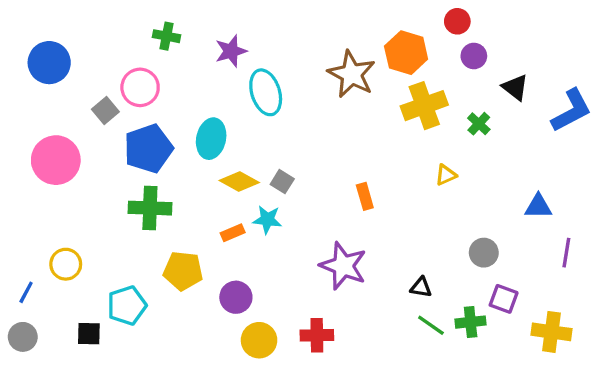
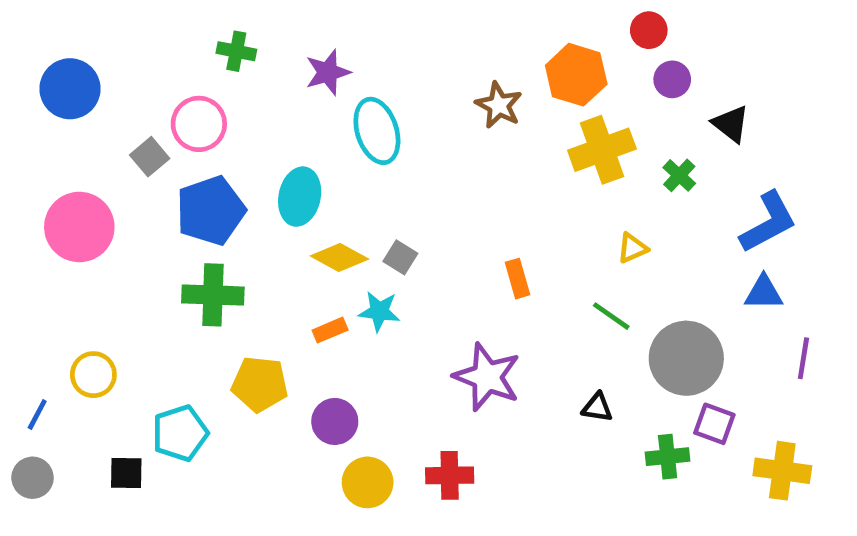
brown star: (352, 74) -> (499, 105), size x0.7
blue L-shape: (571, 111) -> (768, 222), moved
gray circle: (484, 253) -> (686, 358), size x1.8
green line: (431, 325) -> (611, 316), moved

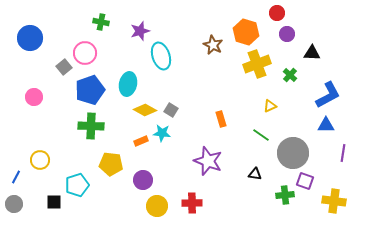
black triangle: (731, 124) -> (312, 53), turned -36
pink circle: (79, 227) -> (34, 97), size x0.6

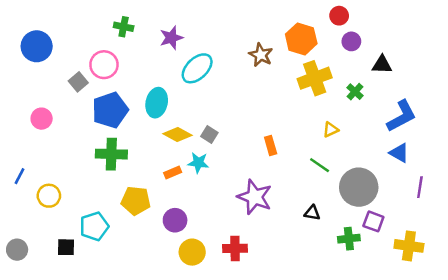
cyan ellipse: (161, 56) -> (197, 68), turned 64
blue triangle: (326, 125) -> (399, 153), turned 30
blue line: (16, 177) -> (19, 176), moved

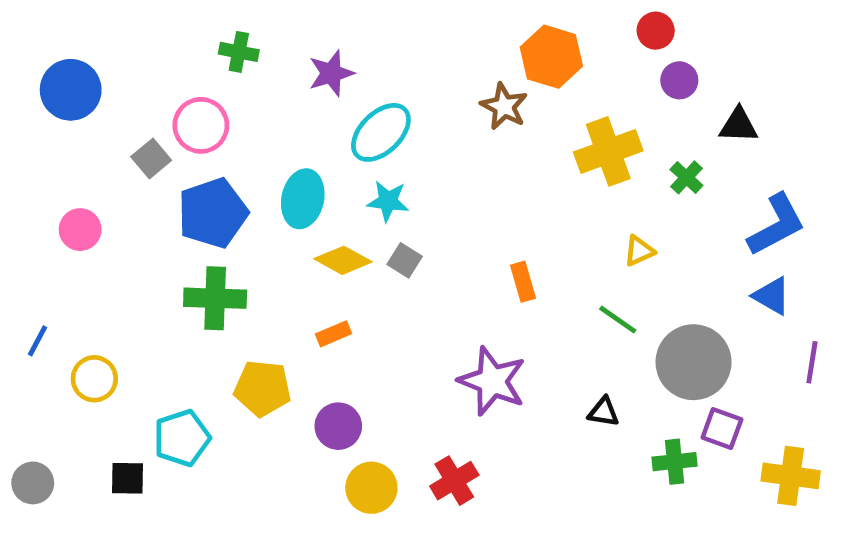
orange hexagon: (301, 39) -> (551, 57), moved
cyan star: (198, 163) -> (388, 201), moved
red cross: (235, 248) -> (454, 481), turned -30

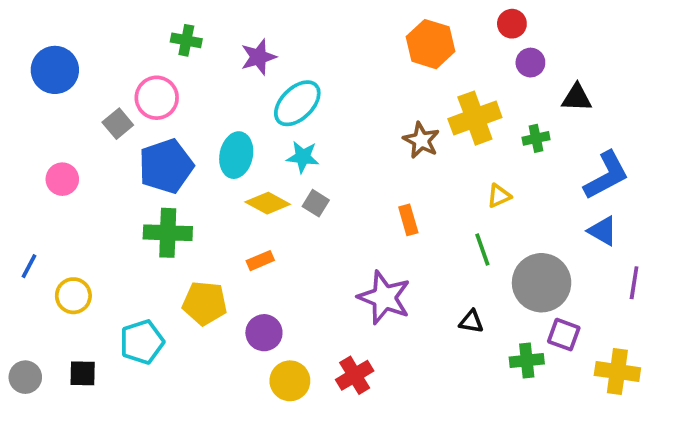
brown star: (504, 106) -> (421, 140), moved
green cross: (686, 177) -> (536, 138), turned 35
green line: (618, 320) -> (482, 249), turned 36
black square: (127, 478) -> (83, 373), moved

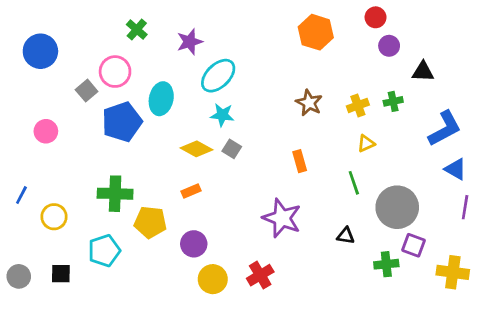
green cross: (186, 40) -> (137, 30), turned 30
yellow cross: (475, 118) -> (358, 105), moved, size x0.6
cyan ellipse: (236, 155) -> (161, 99), moved
blue triangle: (603, 231) -> (456, 169), moved
green cross: (168, 233) -> (115, 194), moved

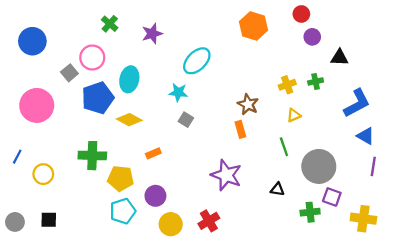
cyan ellipse: (218, 76) -> (197, 61), moved
brown star: (309, 103) -> (248, 104), moved
pink circle: (46, 131) -> (37, 105), size x1.8
yellow diamond: (196, 149) -> (129, 120), moved
cyan pentagon: (104, 251) -> (123, 211), moved

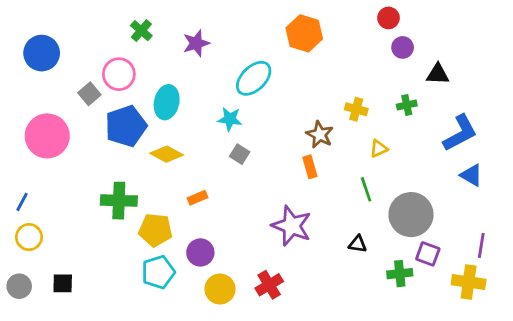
orange hexagon: (253, 26) -> (304, 33), moved
yellow cross: (287, 85) -> (356, 109), moved, turned 35
purple line: (373, 166) -> (481, 245), moved
yellow circle: (43, 174) -> (29, 237), moved

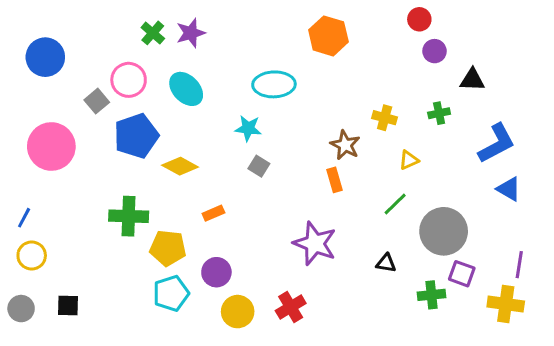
purple star: (196, 43) -> (191, 33), moved
cyan ellipse: (254, 78) -> (274, 84), turned 42
cyan ellipse: (167, 102) -> (186, 89), moved, turned -56
green line: (366, 189) -> (395, 204), turned 65

